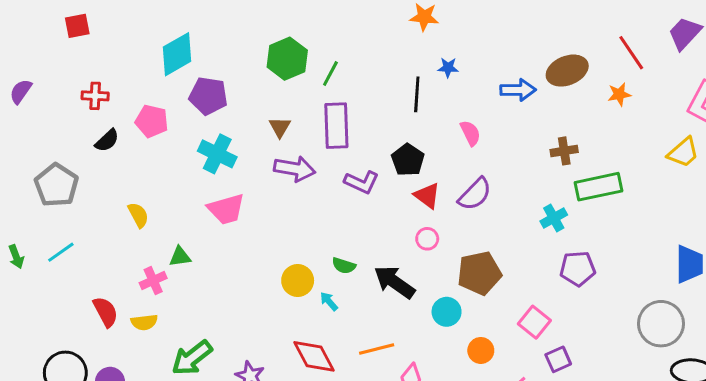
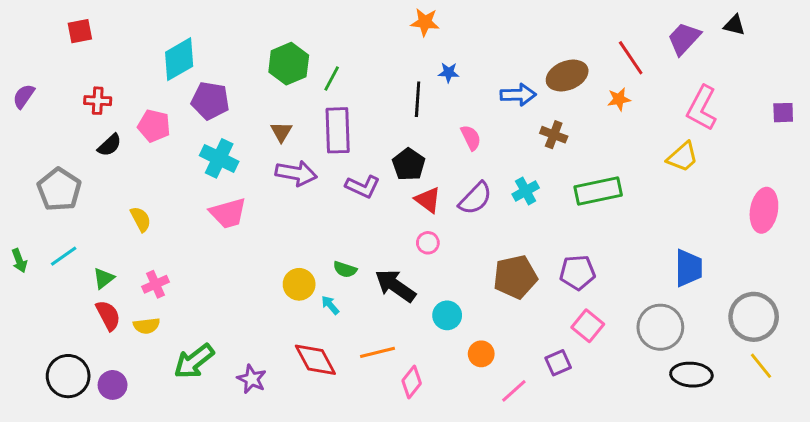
brown cross: (564, 151) -> (554, 135), moved, turned 30
cyan cross: (554, 218) -> (526, 191), moved
green triangle: (180, 257) -> (104, 278), moved, turned -30
brown pentagon: (479, 273) -> (515, 277), moved
pink square: (534, 322) -> (588, 326), moved

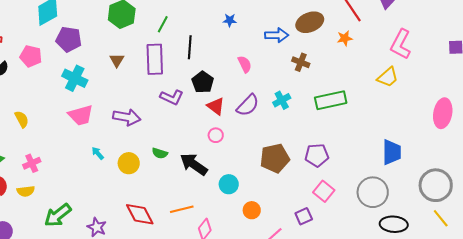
green line: (332, 78) -> (163, 24), moved
black line: (418, 99) -> (190, 47), moved
purple arrow: (296, 173) -> (127, 117), moved
cyan arrow: (330, 305) -> (98, 153), moved

